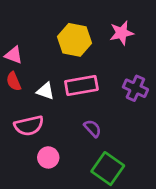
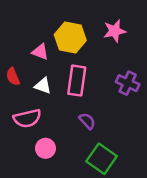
pink triangle: (14, 55) -> (40, 52), moved
pink rectangle: (81, 86) -> (77, 81), turned -72

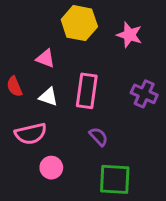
pink star: (115, 31) -> (129, 35), turned 30
yellow hexagon: (70, 37) -> (79, 23), moved
green square: (102, 159) -> (115, 179), turned -32

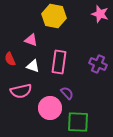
pink star: (129, 35) -> (100, 14), moved
pink circle: (51, 168) -> (50, 108), moved, size x1.5

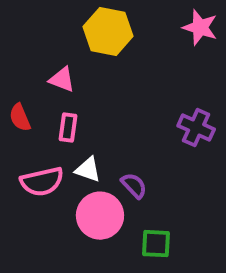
pink rectangle: (59, 62) -> (68, 127), moved, size x0.6
white triangle: (33, 66) -> (88, 170), moved
green square: (78, 122) -> (156, 244), size x0.7

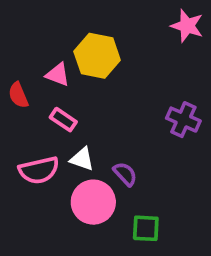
yellow hexagon: (108, 31) -> (97, 56), moved
red semicircle: (20, 117) -> (18, 95), moved
pink rectangle: (68, 127) -> (63, 120), turned -64

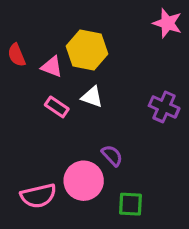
red semicircle: (18, 95) -> (17, 55), moved
white triangle: (82, 159) -> (92, 97), moved
pink semicircle: (39, 170) -> (38, 196), moved

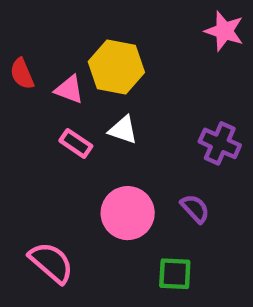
purple semicircle: (112, 156) -> (195, 209), moved
pink circle: (84, 181) -> (128, 213), moved
pink semicircle: (38, 196) -> (51, 263), turned -126

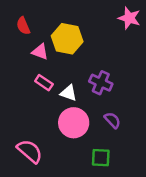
red semicircle: (22, 74) -> (23, 26), moved
white triangle: (123, 130) -> (68, 93), moved
purple cross: (220, 143) -> (101, 83), moved

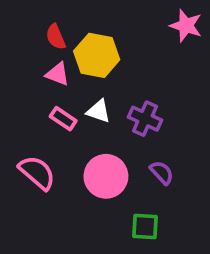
red semicircle: (23, 26) -> (56, 37), moved
white triangle: (68, 93) -> (98, 111), moved
pink semicircle: (30, 151) -> (37, 173), moved

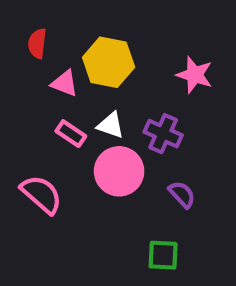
pink star: (186, 26) -> (195, 75), moved
red semicircle: (56, 37) -> (37, 43), moved, turned 30
pink circle: (106, 176) -> (119, 171), moved

